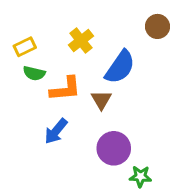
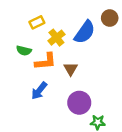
yellow cross: (81, 41) -> (56, 38), moved
yellow rectangle: (25, 47) -> (37, 22), moved
blue semicircle: (120, 67) -> (85, 32), moved

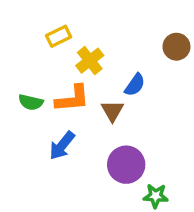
brown circle: (110, 18) -> (176, 47), moved
blue semicircle: (85, 32) -> (135, 85), moved, size x0.6
green semicircle: (24, 51) -> (31, 102), moved

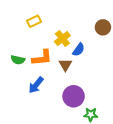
yellow cross: (90, 61) -> (62, 39), moved

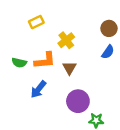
blue semicircle: (79, 50) -> (108, 52), moved

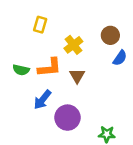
yellow rectangle: (36, 22) -> (40, 25), turned -48
brown circle: (109, 28) -> (110, 35), moved
purple circle: (78, 101) -> (67, 118), moved

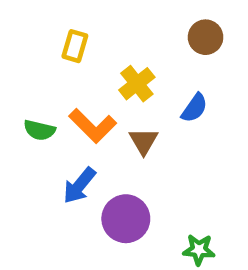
brown circle: (110, 35) -> (206, 37), moved
blue semicircle: (120, 58) -> (194, 108), moved
orange L-shape: (50, 68) -> (93, 126), turned 50

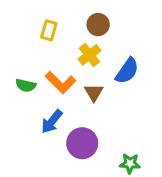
brown circle: (206, 37) -> (98, 25), moved
blue semicircle: (194, 108) -> (127, 71), size x1.4

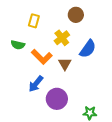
brown circle: (98, 25) -> (76, 15), moved
green semicircle: (26, 85) -> (18, 45), moved

